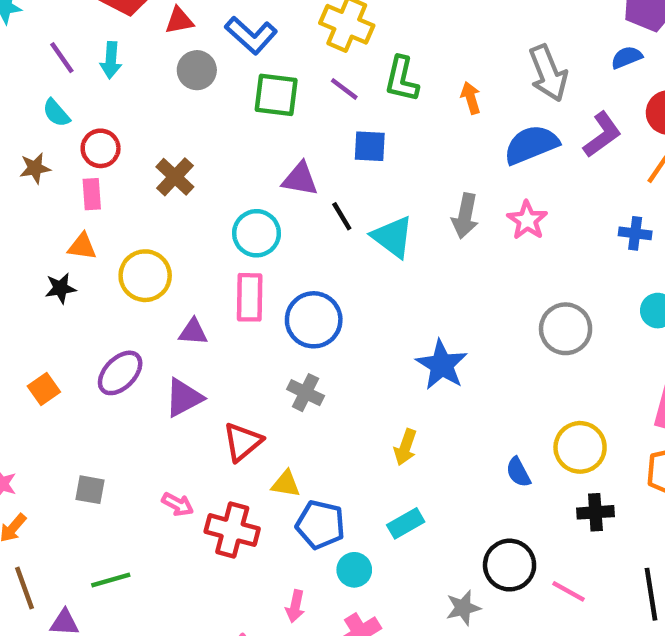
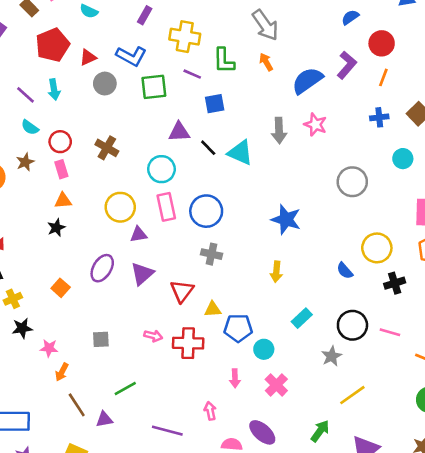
gray arrow: (548, 73) -> (265, 25), moved
yellow circle: (145, 276) -> (120, 207), moved
cyan rectangle: (406, 523) -> (302, 318), moved

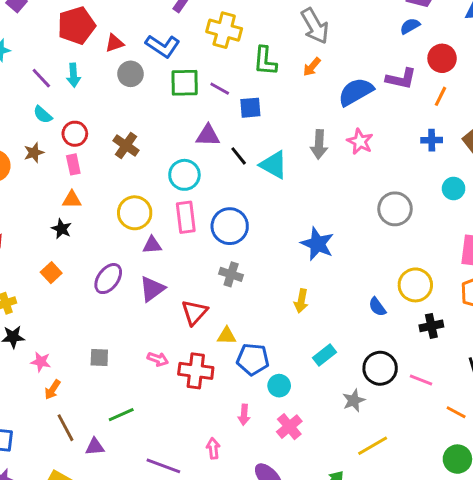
orange arrow: (266, 62) -> (312, 67), turned -114
purple L-shape: (347, 65) -> (401, 79), turned 56
purple line: (192, 74) -> (220, 89), moved
black star: (56, 228) -> (62, 229), turned -30
orange square: (61, 288) -> (51, 273), moved

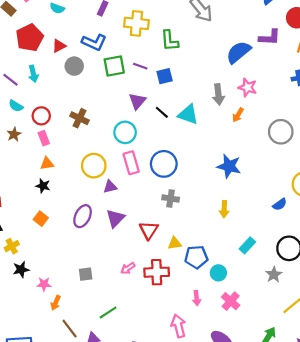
orange arrow: (312, 67) -> (238, 115), moved
purple triangle: (208, 135) -> (137, 101), turned -42
blue semicircle: (377, 307) -> (280, 204), turned -80
pink arrow: (158, 359) -> (128, 268), turned 136
pink arrow: (213, 448) -> (178, 326), size x1.5

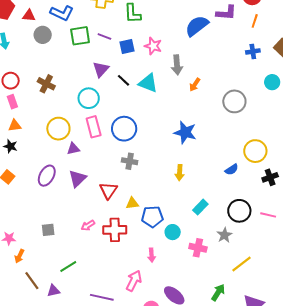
red triangle: (59, 46) -> (29, 16), turned 32
pink star: (248, 87) -> (153, 46), moved
pink cross: (231, 301) -> (198, 248), moved, turned -30
pink arrow: (178, 326) -> (134, 281), turned 40

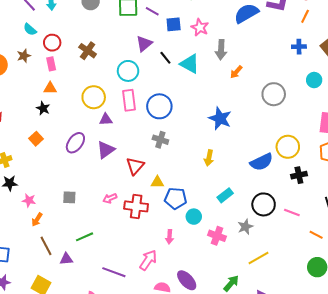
blue semicircle: (232, 169) -> (262, 162), size x1.6

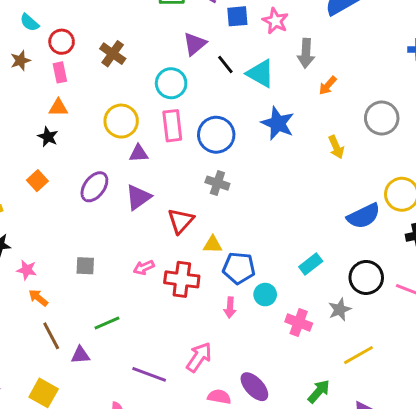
blue star: (220, 118) -> (278, 123), moved
yellow arrow: (209, 158) -> (336, 147), moved, turned -35
orange arrow: (37, 220) -> (38, 298), turned 96
pink arrow: (169, 237) -> (230, 308), moved

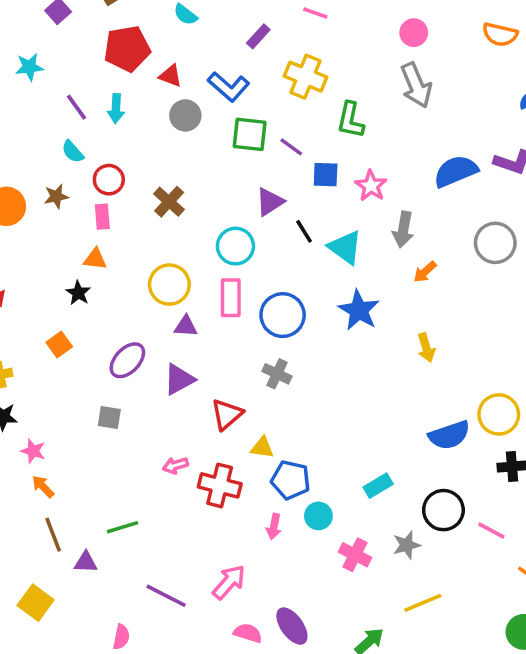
gray circle: (382, 118) -> (495, 243), moved
gray square: (85, 266) -> (109, 417), moved

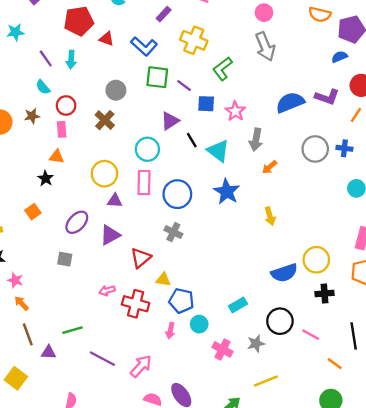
gray circle: (185, 115) -> (116, 90), moved
green L-shape: (350, 120) -> (223, 69), turned 40
purple line: (166, 596) -> (102, 359), moved

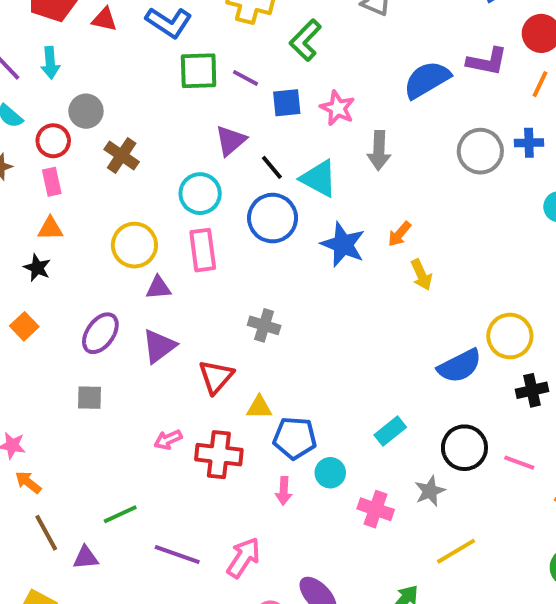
gray circle: (116, 90) -> (86, 111), moved
orange arrow: (270, 167) -> (399, 234), moved
blue circle: (177, 194) -> (273, 218), moved

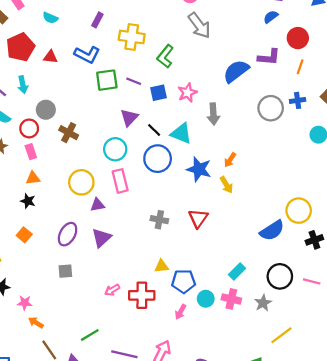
pink star: (337, 108) -> (187, 93), turned 30
yellow arrow: (421, 275) -> (226, 185), moved
red triangle: (216, 377) -> (198, 218), moved
pink arrow: (284, 491) -> (181, 312), turned 32
pink cross: (376, 509) -> (231, 299), moved

